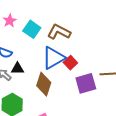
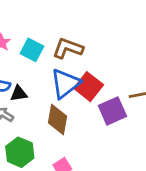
red square: (70, 63) -> (89, 87), size x1.5
black triangle: (17, 69) -> (19, 94), moved

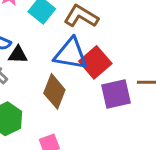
blue triangle: (65, 84) -> (71, 54), turned 36

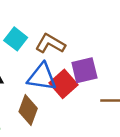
purple square: (116, 94) -> (84, 70), moved

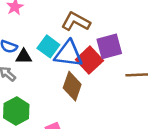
cyan square: (16, 39) -> (48, 46), moved
brown diamond: (28, 110) -> (72, 86), moved

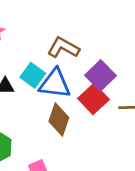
purple square: (109, 46) -> (101, 75), turned -30
red square: (89, 60) -> (94, 99), moved

